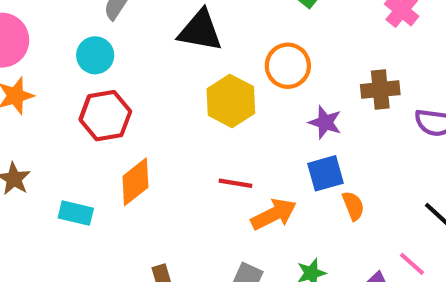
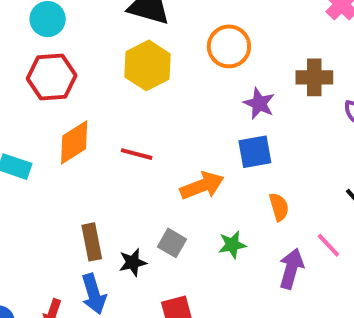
yellow hexagon: (231, 101) -> (147, 65), moved
red line: (236, 183) -> (137, 154), moved
orange semicircle: (353, 206) -> (279, 207), moved

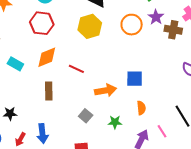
brown cross: (314, 77) -> (173, 30), moved
purple star: (259, 103) -> (156, 17), moved
brown rectangle: (92, 242) -> (49, 91), moved
black star: (133, 262) -> (10, 114), moved

